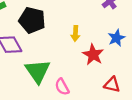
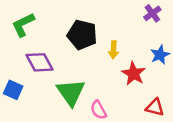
black pentagon: (32, 20) -> (82, 35), moved

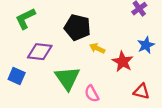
yellow arrow: (113, 50) -> (97, 48), moved, turned 112
purple diamond: (39, 62) -> (40, 52), turned -55

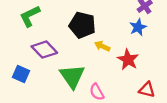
blue star: (146, 45) -> (138, 27), moved
purple diamond: (40, 52) -> (44, 50), turned 40

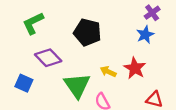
yellow arrow: (102, 46) -> (108, 72), moved

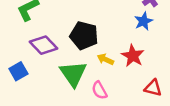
black pentagon: (87, 32) -> (84, 36), moved
blue square: (24, 83) -> (18, 71), turned 36

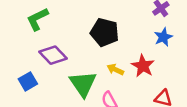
blue star: (144, 21) -> (163, 37), moved
black pentagon: (84, 36) -> (105, 32), moved

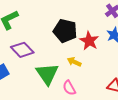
red star: (143, 66) -> (89, 41), moved

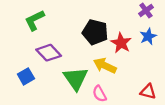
yellow arrow: (74, 62) -> (105, 66), size x1.5

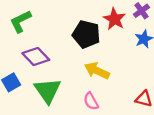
red star: (121, 43) -> (114, 19), moved
green triangle: (76, 79) -> (48, 91), moved

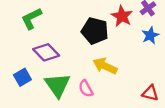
pink semicircle: (91, 101) -> (86, 89), moved

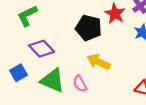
green triangle: (57, 85) -> (52, 80), turned -32

